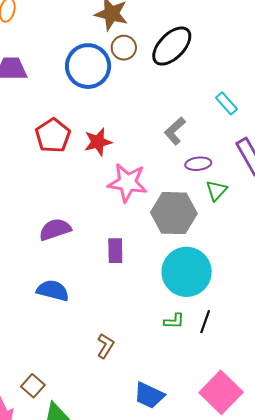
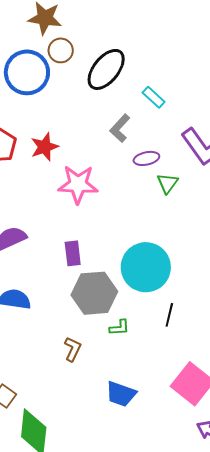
black ellipse: (172, 46) -> (106, 69), moved
cyan rectangle: (226, 103) -> (154, 97), moved
gray hexagon: (174, 213) -> (94, 293), moved
green L-shape: (174, 321) -> (119, 328), moved

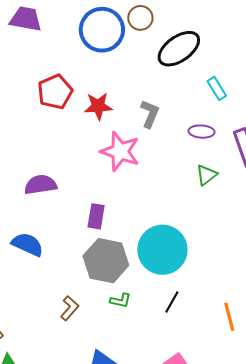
gray L-shape: (120, 128) -> (150, 114), moved, turned 144
purple ellipse: (146, 158) -> (201, 132), moved

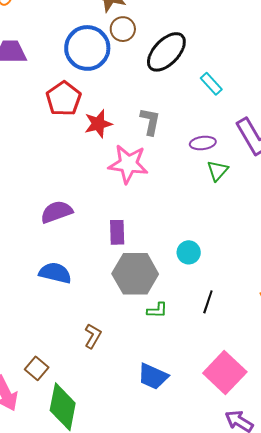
red pentagon: (55, 92) -> (64, 99), moved
purple ellipse: (201, 132) -> (203, 143), moved
cyan circle: (162, 250) -> (189, 252), size x0.5
brown L-shape: (70, 308) -> (93, 336), moved

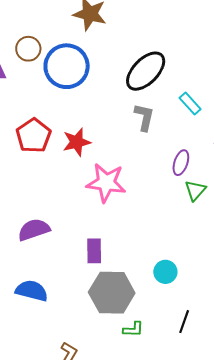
brown circle: (123, 29) -> (28, 49), moved
red pentagon: (64, 99) -> (34, 136), moved
gray L-shape: (150, 121) -> (144, 117), moved
purple ellipse: (203, 143) -> (181, 163), turned -65

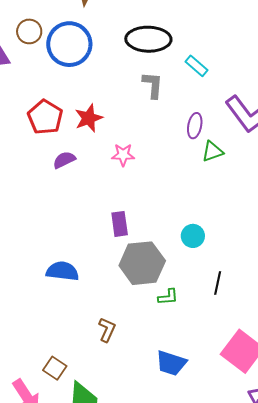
black ellipse: (146, 71) -> (148, 39), turned 54
pink star: (106, 183) -> (123, 155), size x0.6
green triangle: (195, 190) -> (212, 151), turned 35
purple semicircle: (34, 230) -> (64, 160), moved, size x0.7

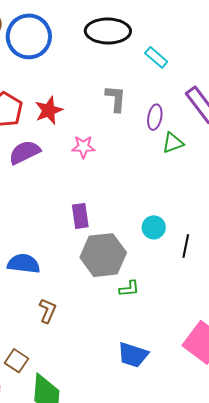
gray L-shape: (153, 85) -> (116, 99), moved
purple semicircle: (64, 160) -> (25, 152), size x1.4
black line: (218, 283) -> (186, 246), moved
brown L-shape: (107, 330) -> (48, 311), moved

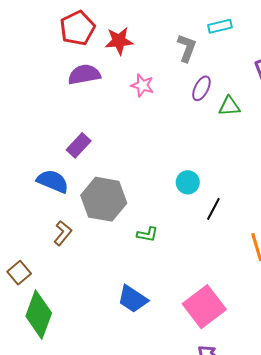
cyan rectangle: (156, 57) -> (220, 26), moved, turned -70
purple ellipse: (155, 117) -> (201, 88), moved
purple rectangle: (80, 216) -> (79, 145), moved, turned 35
gray hexagon: (103, 255) -> (104, 199), moved

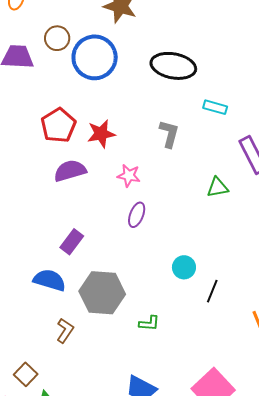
cyan rectangle: (220, 26) -> (215, 107), moved, turned 35
purple ellipse: (201, 88) -> (137, 215), moved

